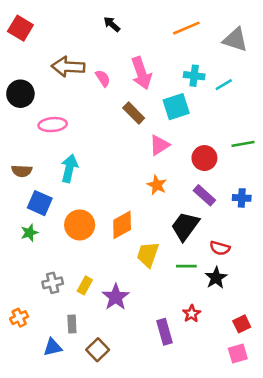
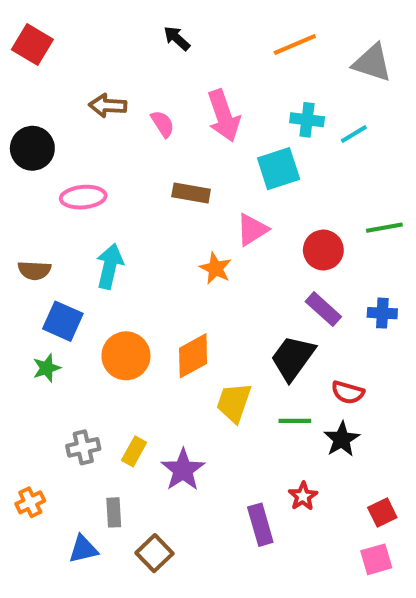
brown arrow: (68, 67) -> (108, 106), size x0.7
brown rectangle: (134, 113) -> (191, 193), moved, turned -35
orange star: (157, 185) -> (215, 268), moved

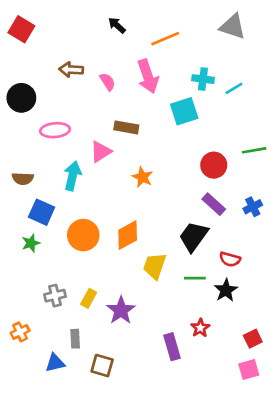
orange line: (295, 44) -> (165, 39), moved
gray triangle: (372, 63) -> (233, 27), moved
pink triangle: (252, 230) -> (101, 152), moved
blue cross: (382, 313) -> (253, 207), turned -30
brown square: (154, 553) -> (102, 366), turned -30

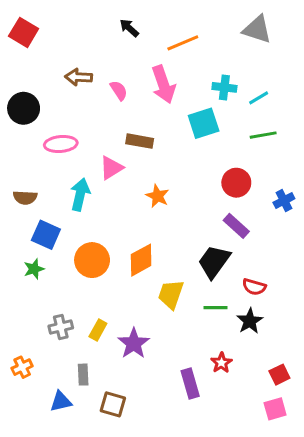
green line: (254, 150) -> (263, 135), moved
blue cross: (253, 207) -> (284, 201), moved

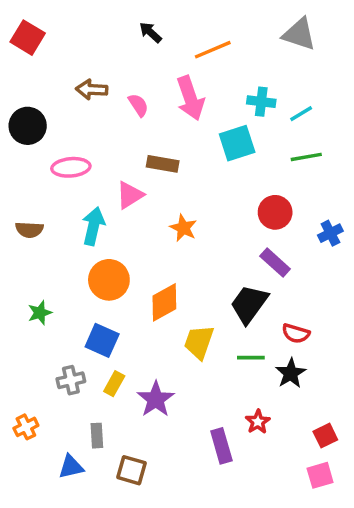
blue square: (46, 235) -> (102, 340), moved
orange circle: (92, 260) -> (109, 280), moved

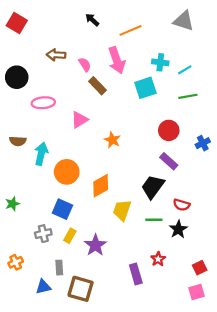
brown rectangle: (163, 164) -> (98, 86), moved, turned 36
cyan arrow: (93, 226) -> (41, 154), moved
green star: (40, 313) -> (12, 204), moved
brown square: (131, 470) -> (81, 289), size x1.4

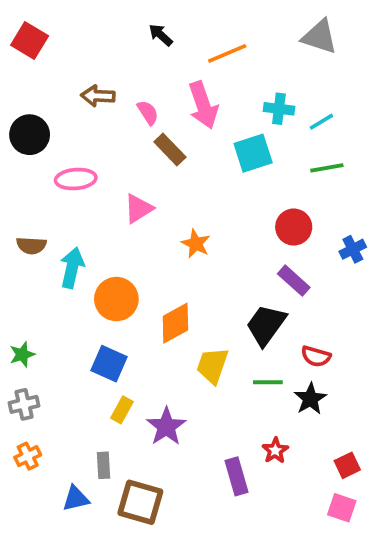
gray cross: (43, 234) -> (24, 404), moved
pink square: (196, 292) -> (342, 508), turned 35

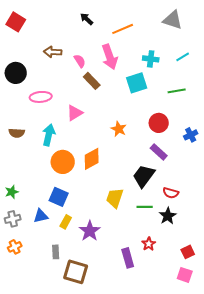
cyan line: (321, 122) -> (183, 57), moved
orange star: (196, 244) -> (119, 129), moved
cyan arrow: (72, 268) -> (49, 135), moved
orange diamond: (175, 323) -> (92, 159), moved
blue triangle: (76, 499) -> (41, 216), moved

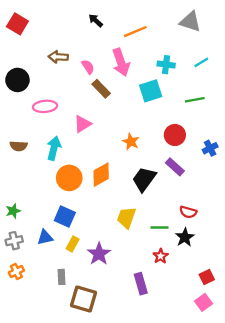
black trapezoid: (144, 176) -> (144, 179), moved
red star: (149, 244) -> (161, 256), moved
pink square: (185, 275) -> (204, 302), turned 35

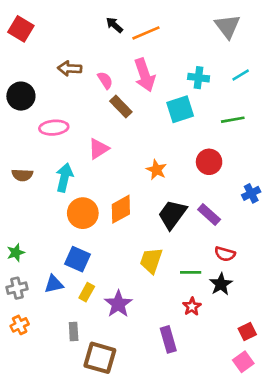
gray triangle: (190, 22) -> (227, 26), turned 35
orange line: (135, 32) -> (146, 33), moved
blue cross: (210, 148) -> (251, 193), moved
purple rectangle: (175, 167) -> (209, 214), moved

